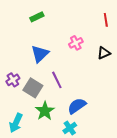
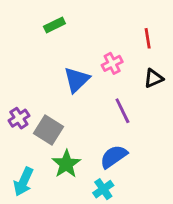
red line: (106, 20) -> (148, 38), moved
blue triangle: (40, 54) -> (77, 80), moved
purple line: (57, 80) -> (122, 111), moved

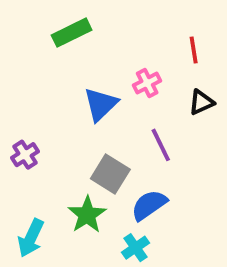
green rectangle: (54, 25) -> (72, 33), size x1.4
gray square: (49, 130) -> (110, 174), moved

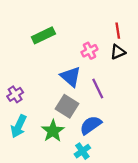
green rectangle: (72, 33) -> (43, 35), moved
black triangle: (201, 102) -> (118, 52), moved
blue triangle: (101, 104) -> (71, 77), moved, turned -35
cyan arrow: (31, 238) -> (19, 126), moved

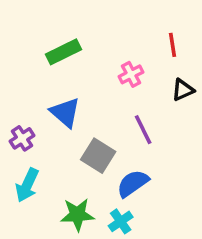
black triangle: (118, 52) -> (183, 90), moved
blue triangle: (71, 77) -> (65, 112), moved
green star: (53, 131) -> (77, 215), moved, turned 30

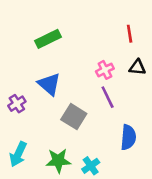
pink cross: (131, 74) -> (105, 70), moved
black triangle: (183, 90) -> (137, 67), turned 30
blue semicircle: (133, 183) -> (128, 137), moved, turned 130
cyan arrow: (27, 185) -> (18, 154), moved

